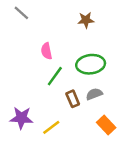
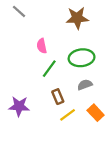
brown star: (86, 20) -> (77, 18), size x1.5
brown rectangle: (73, 99) -> (58, 97), moved
yellow line: (51, 127) -> (68, 115), moved

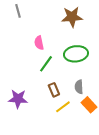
gray line: (19, 11) -> (18, 11), turned 32
gray semicircle: (85, 85) -> (79, 87), moved, turned -72

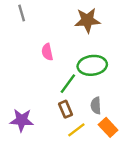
green line: (46, 64) -> (68, 84), moved

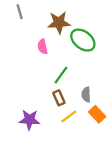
brown star: (87, 20) -> (59, 23), moved
green ellipse: (92, 65) -> (83, 40), moved, turned 45
purple star: (22, 120) -> (29, 120), moved

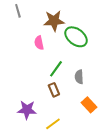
gray semicircle: (86, 95) -> (79, 77), moved
yellow line: (69, 116) -> (53, 124), moved

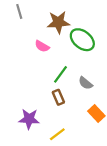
pink semicircle: (39, 43) -> (42, 46), turned -48
gray semicircle: (79, 77) -> (86, 83), turned -48

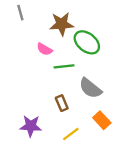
green line: (61, 74) -> (64, 66), moved, turned 48
gray semicircle: (86, 83) -> (90, 88), size x1.5
yellow line: (57, 134) -> (71, 134), moved

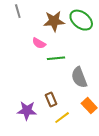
green ellipse: (87, 42) -> (81, 20), moved
gray semicircle: (90, 88) -> (79, 77), turned 30
brown rectangle: (62, 103) -> (51, 99), moved

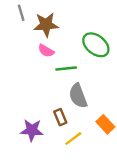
green ellipse: (81, 20) -> (96, 45), moved
brown star: (54, 21) -> (46, 25), moved
gray semicircle: (79, 77) -> (78, 96), moved

